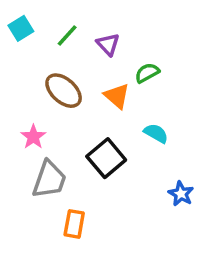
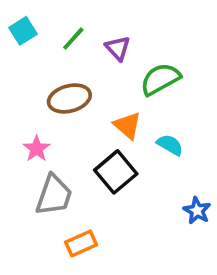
green semicircle: (147, 73) -> (160, 79), size x1.5
brown ellipse: (64, 91) -> (69, 98), turned -57
orange triangle: (117, 96) -> (127, 126), moved
orange rectangle: (74, 224) -> (81, 243), turned 56

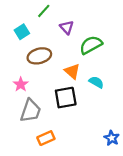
cyan square: (23, 31) -> (22, 32), moved
green line: (73, 39) -> (44, 11), moved
black square: (116, 172) -> (66, 98), turned 30
blue star: (197, 211) -> (112, 138), moved

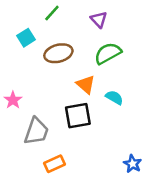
purple triangle: (67, 27) -> (99, 19), moved
brown ellipse: (39, 56) -> (58, 53), moved
pink star: (21, 84) -> (13, 100), moved

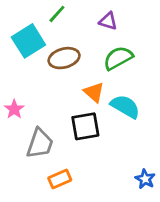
purple triangle: (99, 19) -> (108, 21), turned -30
cyan square: (26, 38) -> (28, 41), size x1.6
cyan semicircle: (114, 97) -> (125, 106), size x1.5

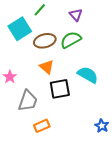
purple triangle: (108, 21) -> (76, 15), turned 32
green semicircle: (118, 58) -> (71, 40), moved
orange triangle: (94, 92) -> (47, 67), moved

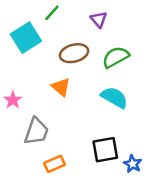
green semicircle: (71, 40) -> (116, 57), moved
brown ellipse: (45, 41) -> (74, 53), moved
black square: (60, 89) -> (105, 150), moved

